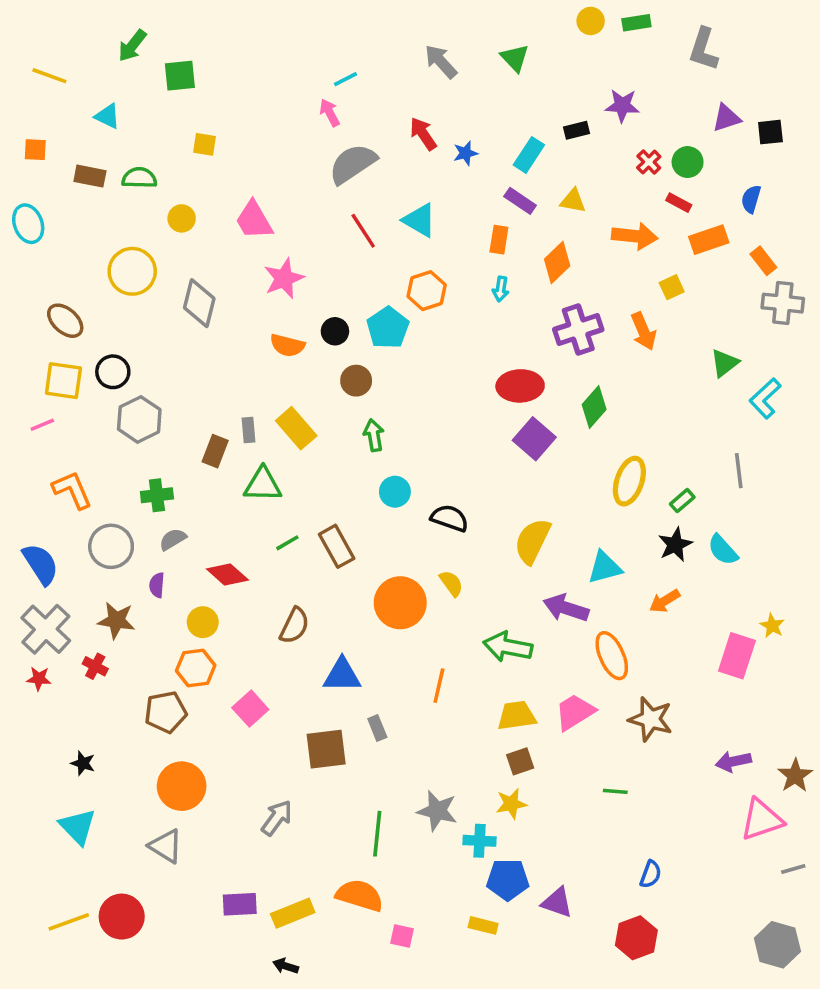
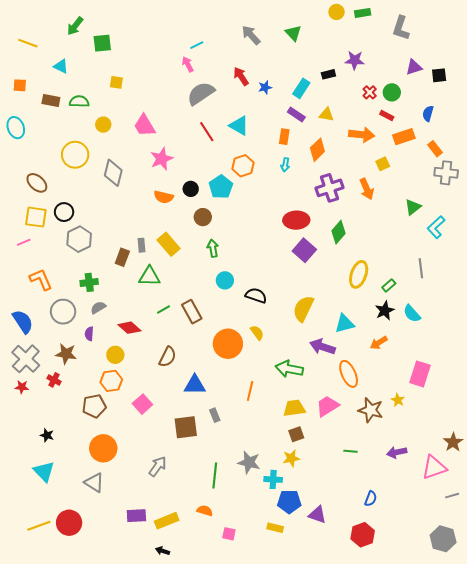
yellow star: (772, 626) -> (398, 400), moved
purple arrow: (733, 761) -> (397, 452), moved
orange semicircle: (360, 895) -> (205, 511), size x0.6

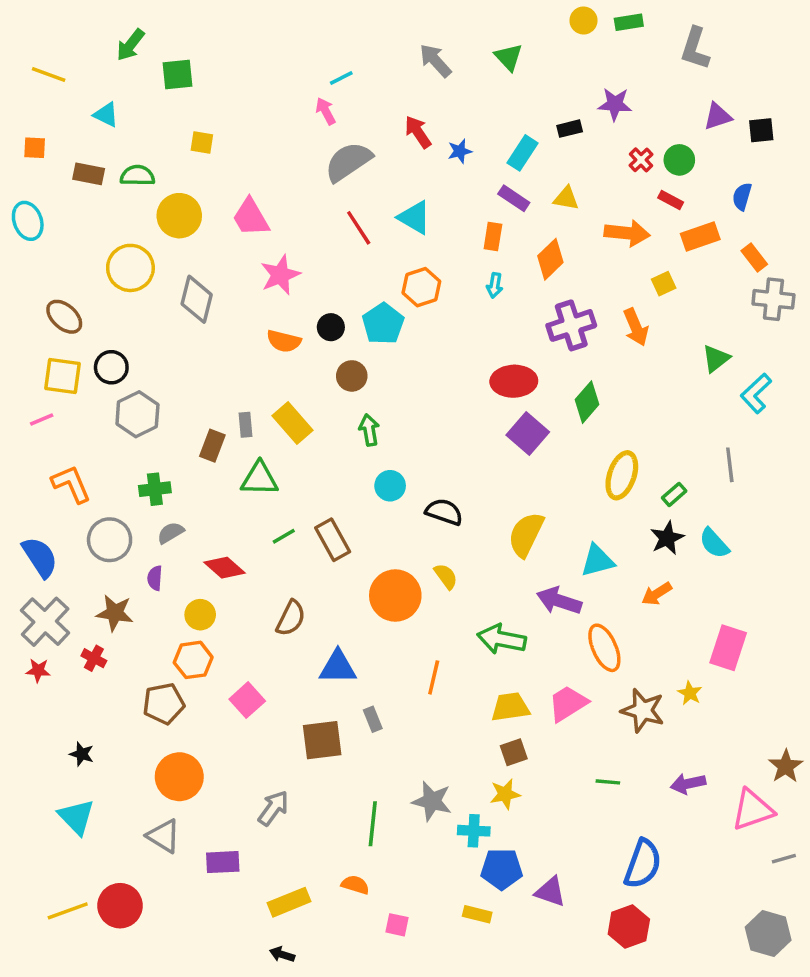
yellow circle: (103, 125) -> (179, 216), size x1.6
blue semicircle: (371, 499) -> (643, 864), size x1.8
purple rectangle: (136, 516) -> (223, 862), moved

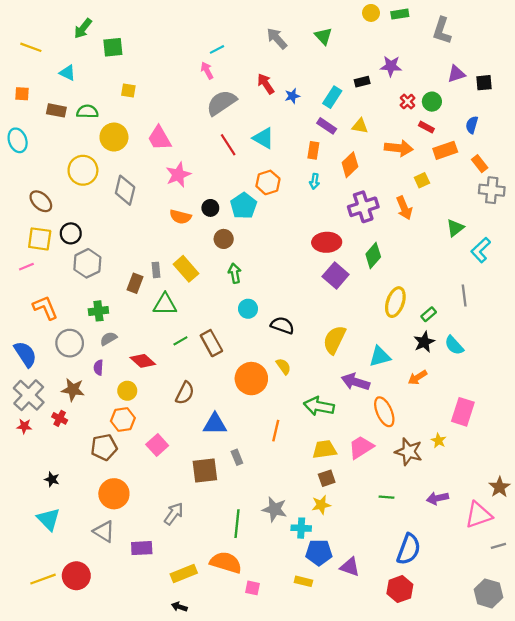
orange semicircle: (355, 885) -> (226, 562), size x1.8

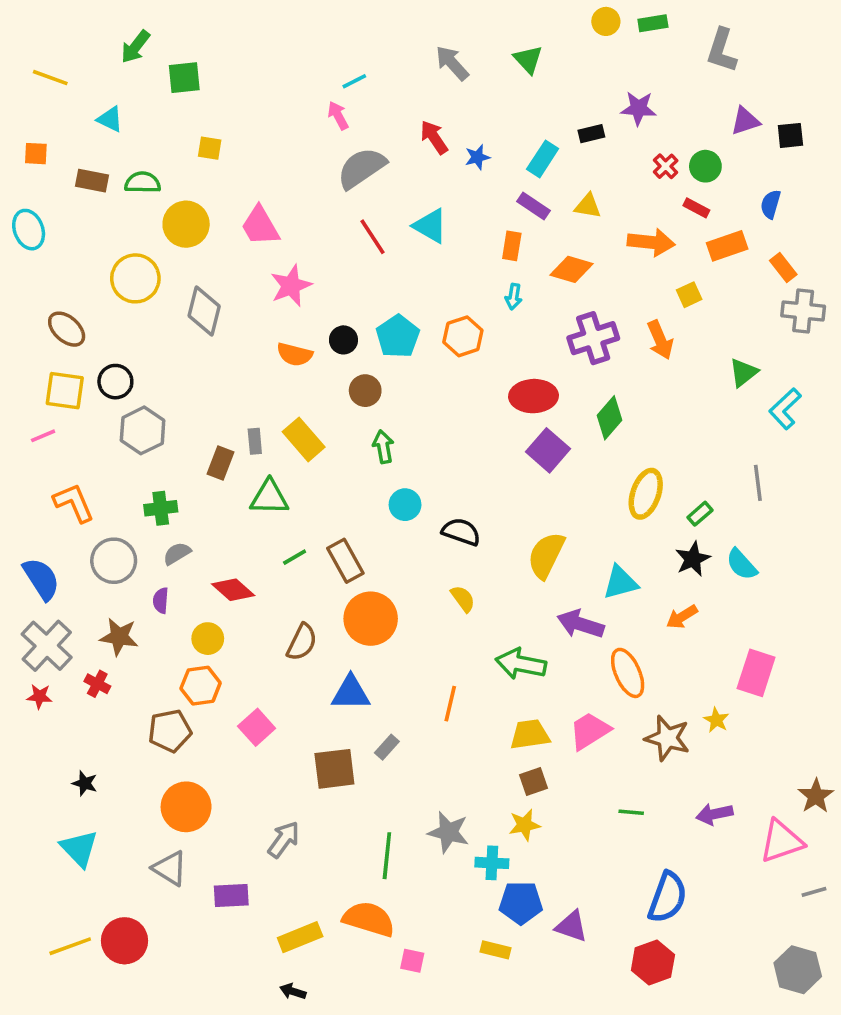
orange diamond: (350, 165) -> (572, 269), turned 60
orange hexagon: (268, 182) -> (463, 336), moved
orange circle: (251, 379) -> (371, 619), moved
gray rectangle: (237, 457) -> (387, 747), turned 64

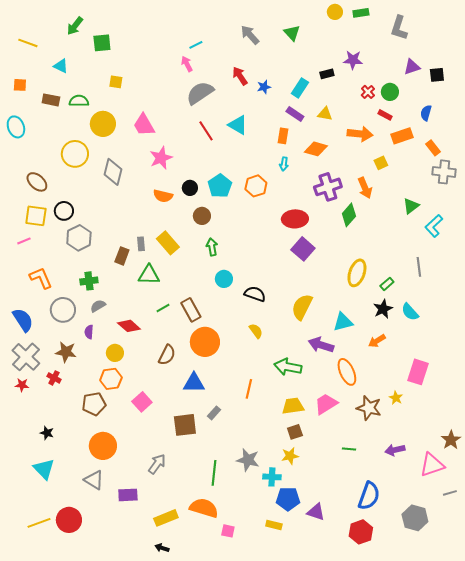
green diamond: (610, 418) -> (349, 215), moved
gray hexagon: (798, 970) -> (415, 518), moved

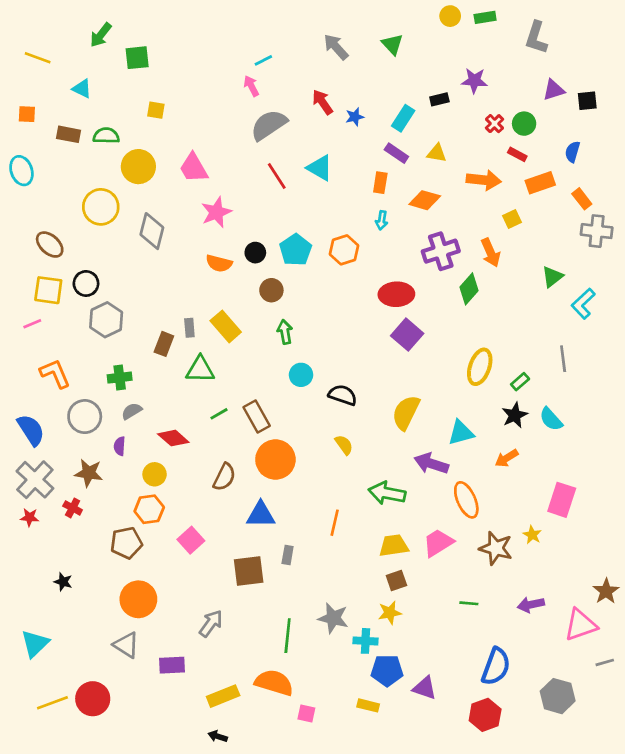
gray rectangle: (214, 413) -> (288, 555), turned -32
cyan triangle: (44, 469) -> (35, 644), moved, turned 30

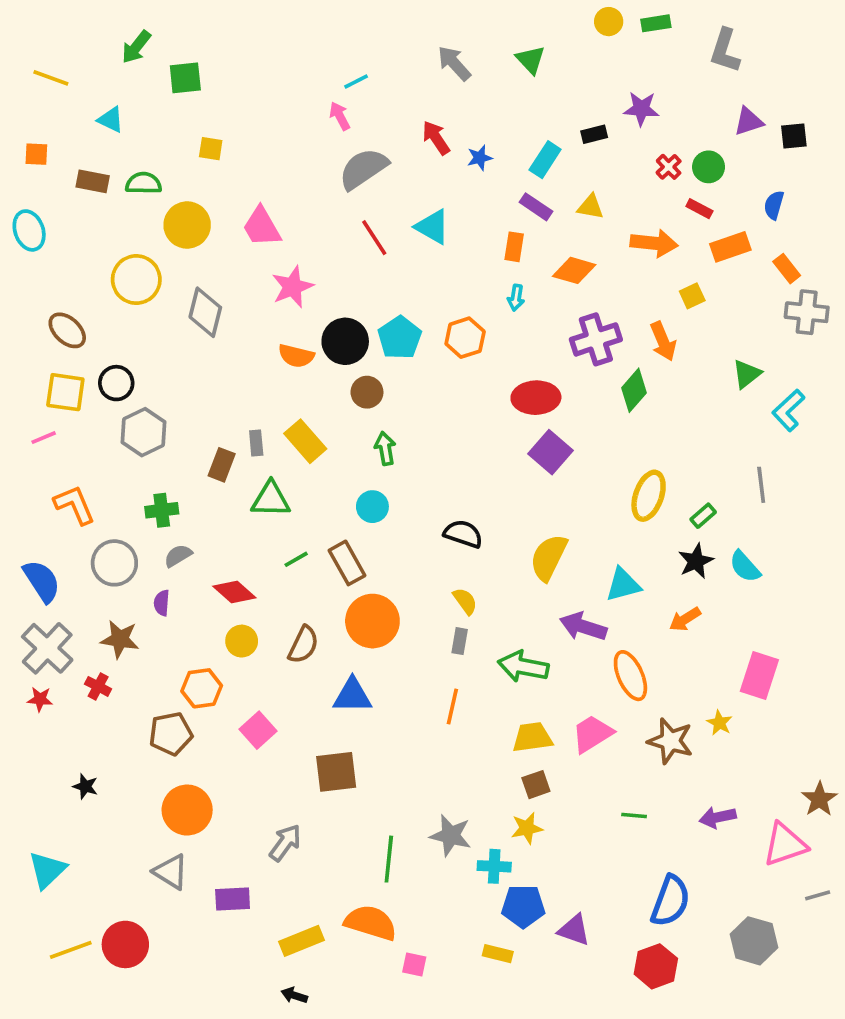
black circle: (255, 253) -> (345, 341), size x1.6
cyan circle: (301, 375) -> (372, 507), moved
yellow circle: (155, 474) -> (242, 641), moved
gray rectangle: (288, 555) -> (460, 641), moved

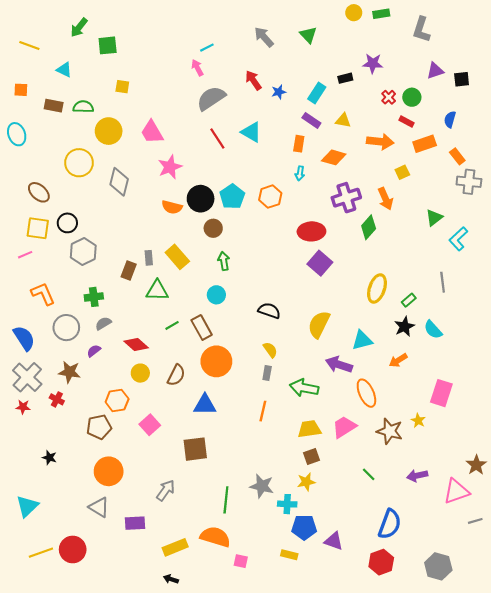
purple semicircle: (162, 603) -> (94, 351), turned 48
green line: (634, 815) -> (369, 474), turned 40
gray hexagon: (754, 941) -> (438, 566), moved

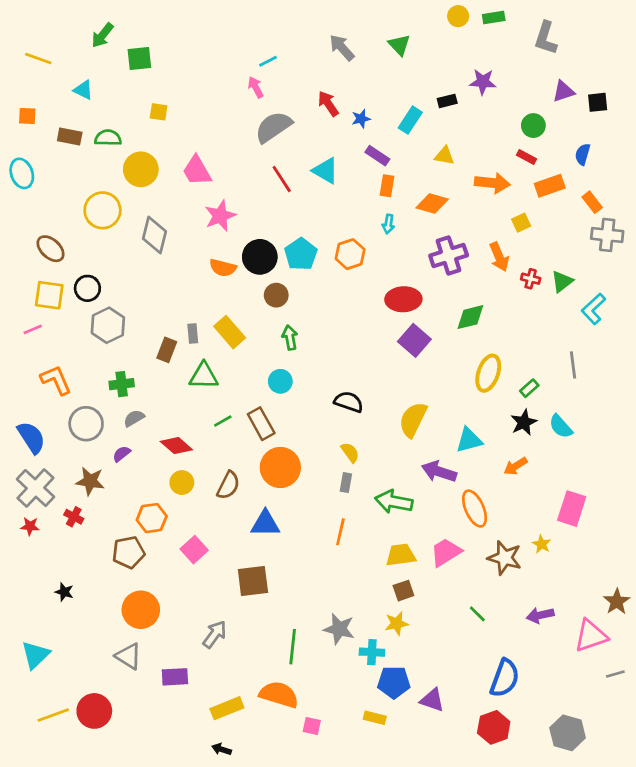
red cross: (389, 97) -> (531, 279), moved, turned -32
purple rectangle: (311, 120) -> (377, 156), moved
green diamond: (369, 227) -> (470, 317), moved, turned 35

